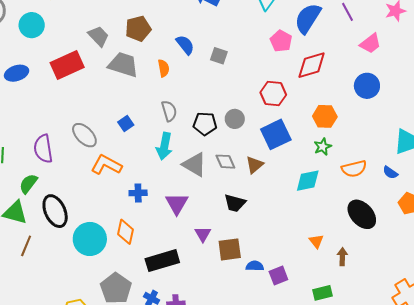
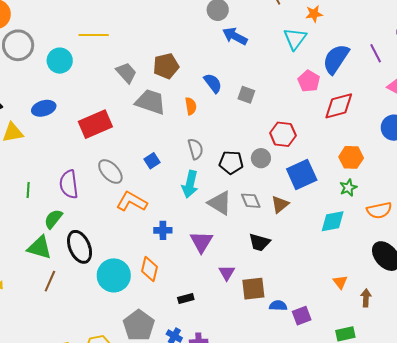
red rectangle: (67, 65) -> (95, 124), moved
red hexagon: (273, 94) -> (283, 134), moved
black rectangle: (162, 261) -> (186, 298), size x0.5

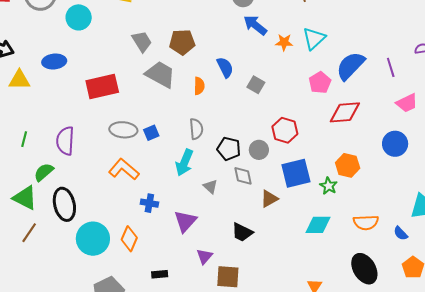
orange star: (314, 14) -> (284, 42), moved
gray ellipse: (110, 172) -> (123, 130), moved, turned -52
green star: (348, 188) -> (329, 186), moved, turned -30
gray diamond: (251, 201) -> (243, 176), moved
gray triangle: (220, 203) -> (210, 186), size x0.6

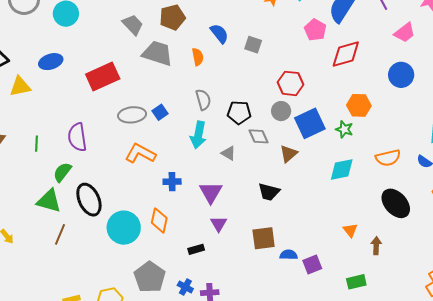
gray circle: (259, 150) -> (281, 111), moved
purple triangle: (205, 256) -> (219, 224), moved

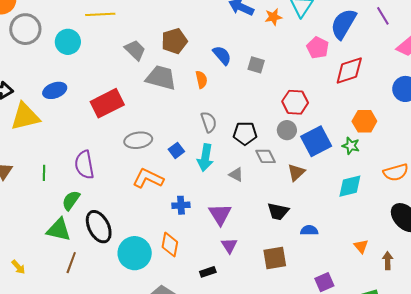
yellow triangle: (20, 86) -> (25, 117), size x1.4
blue square: (160, 112) -> (176, 150), moved
blue semicircle: (289, 255) -> (309, 230), moved

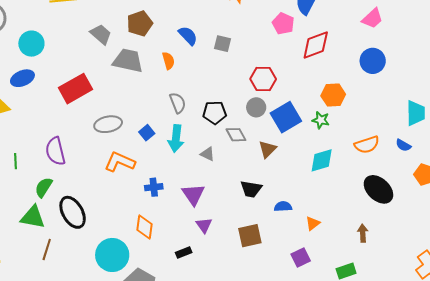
cyan circle: (68, 42) -> (31, 44), moved
orange triangle: (361, 246) -> (313, 223), moved, turned 35
cyan circle: (135, 253) -> (112, 255), moved

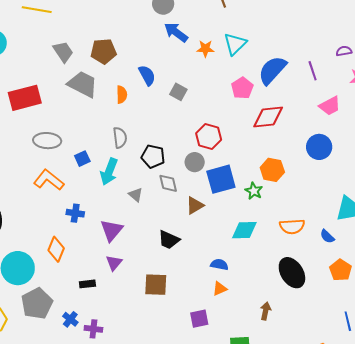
blue semicircle: (283, 207) -> (219, 265), moved

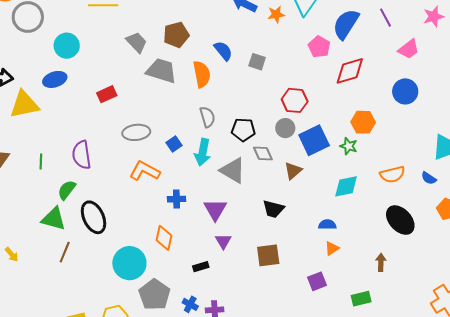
orange semicircle: (122, 95) -> (202, 74), size x1.5
red rectangle: (25, 98) -> (107, 94), size x0.6
gray triangle: (136, 195) -> (233, 170), size x1.8

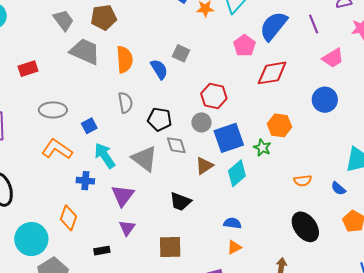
blue semicircle: (223, 51) -> (159, 69), moved
cyan arrow: (203, 152) -> (105, 156), moved, turned 128
orange semicircle: (392, 174) -> (303, 181), size x0.7
cyan diamond: (346, 186) -> (237, 173), moved, turned -36

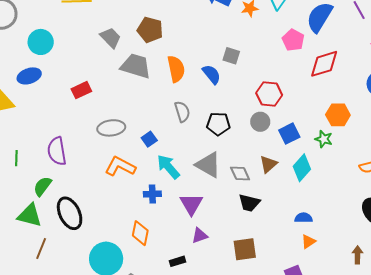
brown pentagon: (104, 17) -> (150, 30), turned 30
blue square: (229, 138) -> (289, 134), size x0.7
gray diamond: (176, 145) -> (240, 173), moved
purple triangle: (127, 228) -> (200, 236), turned 42

